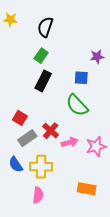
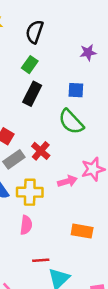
purple star: (97, 57) -> (88, 52), moved
pink arrow: (70, 142) -> (67, 181), moved
orange rectangle: (87, 189) -> (82, 231), moved

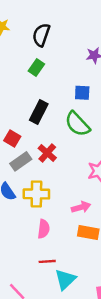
black rectangle: (32, 94) -> (39, 112), moved
pink arrow: (67, 181) -> (81, 207), moved
pink semicircle: (26, 225) -> (44, 229), moved

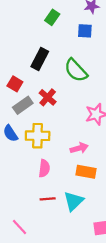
green rectangle: (36, 67) -> (52, 17), moved
blue square: (82, 93) -> (85, 31), moved
cyan triangle: (65, 279) -> (74, 201), moved

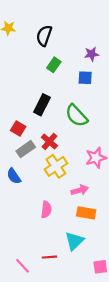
yellow cross: (38, 136) -> (56, 166), moved, turned -35
red line: (48, 199) -> (49, 257), moved

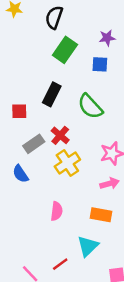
green rectangle: (54, 65) -> (65, 50), size x1.5
red square: (18, 129) -> (19, 111), moved, turned -32
pink arrow: (80, 190) -> (110, 183), moved
red line: (49, 257) -> (60, 264), turned -32

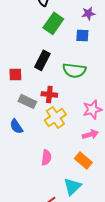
green semicircle: (90, 106) -> (74, 70), turned -40
red cross: (60, 135) -> (49, 94), turned -35
gray rectangle: (34, 144) -> (27, 101), turned 60
orange rectangle: (101, 215) -> (83, 160), turned 30

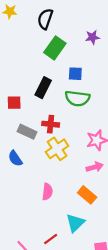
blue square: (82, 35) -> (75, 74), moved

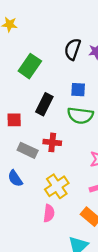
black semicircle: (45, 19) -> (72, 49), moved
green rectangle: (55, 48) -> (30, 66), moved
yellow cross: (57, 149) -> (57, 186), moved

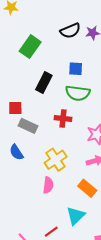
black semicircle: (72, 49) -> (70, 31), turned -132
red square: (14, 120) -> (15, 108), moved
red cross: (52, 142) -> (63, 118), moved

